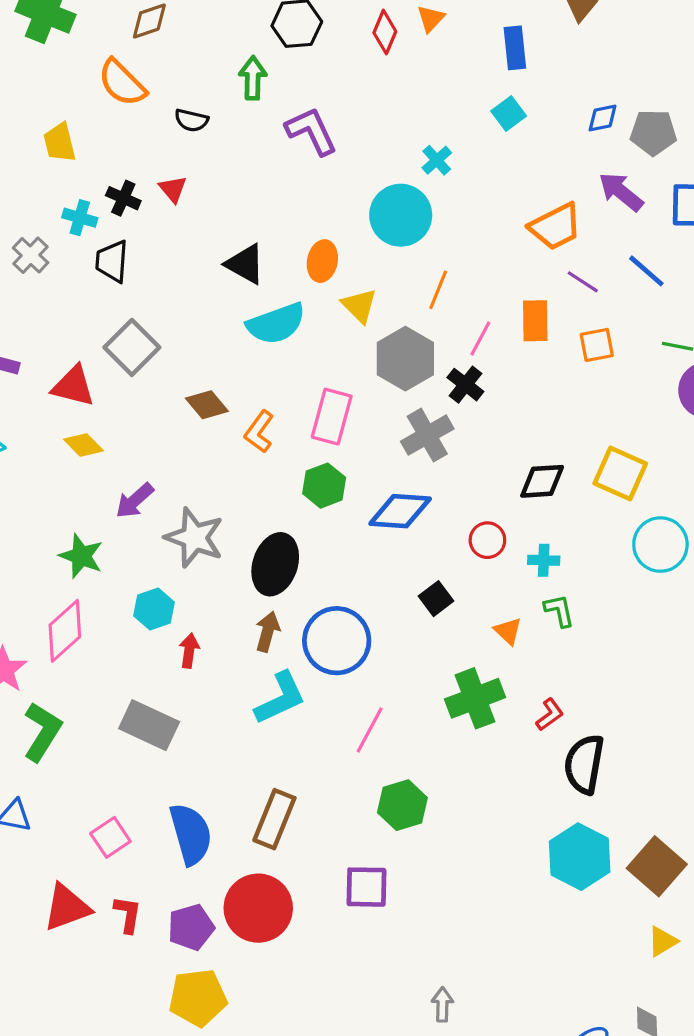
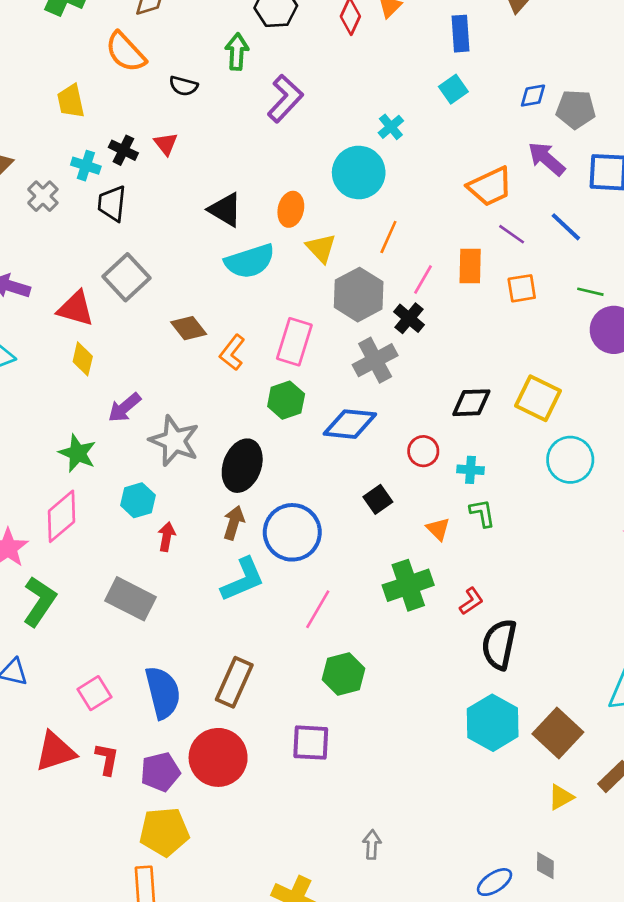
purple L-shape: (311, 131) -> (285, 98), turned 66
yellow diamond: (84, 445) -> (83, 359), turned 56

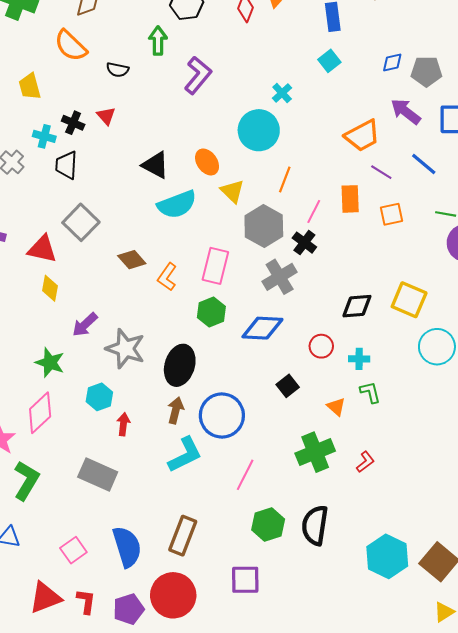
orange ellipse: (291, 209) -> (207, 162), turned -45
black semicircle: (499, 644) -> (315, 525), moved

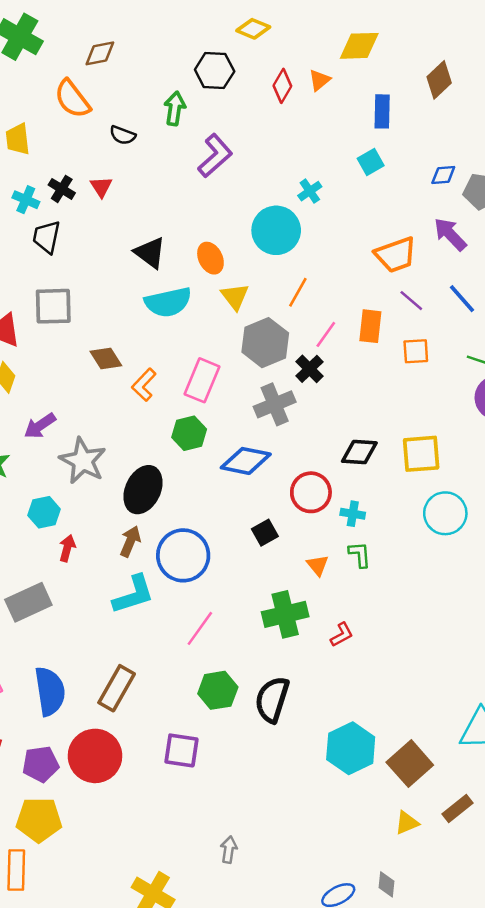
gray square: (81, 222) -> (53, 306), turned 36
yellow square: (409, 300) -> (421, 454), turned -36
red circle: (321, 346) -> (311, 492), size x1.4
gray rectangle: (98, 475) -> (28, 602), turned -57

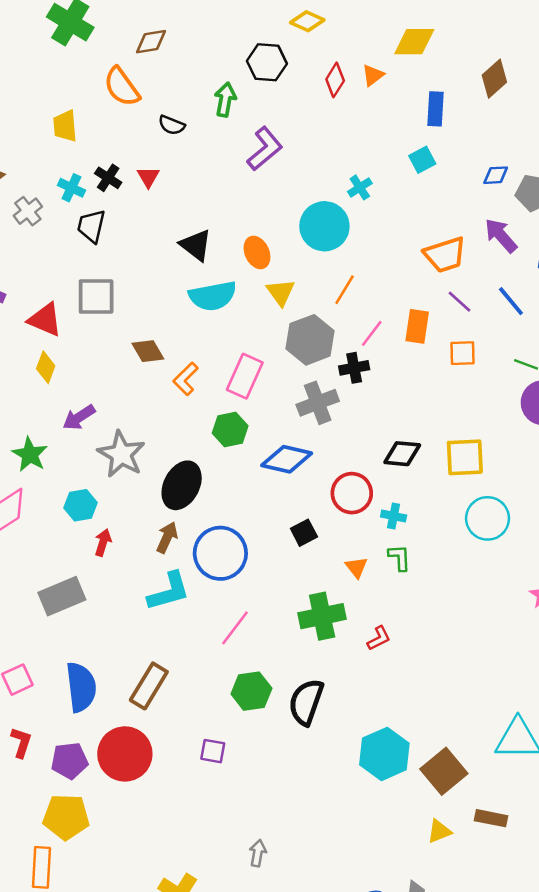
black cross: (310, 369) -> (354, 368), turned 32
purple square: (181, 750) -> (213, 751), size x0.7
brown rectangle: (458, 808) -> (491, 818), turned 48

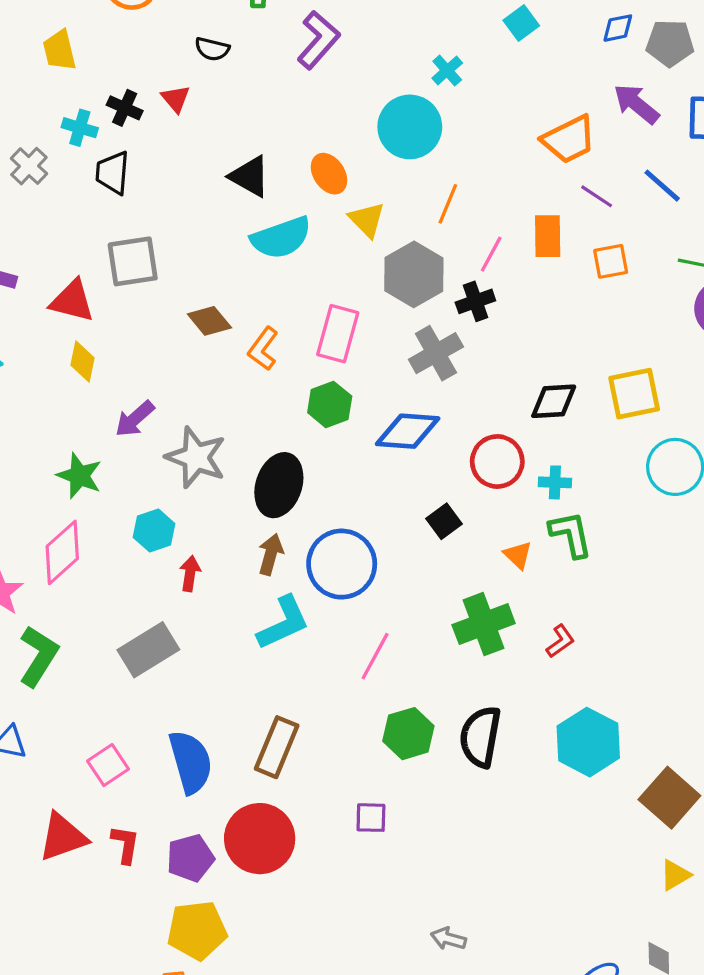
black semicircle: (172, 125) -> (212, 49), moved
green L-shape: (399, 558) -> (571, 534), size x1.4
cyan hexagon: (384, 754) -> (588, 742), moved
gray arrow: (258, 853) -> (448, 939), turned -76

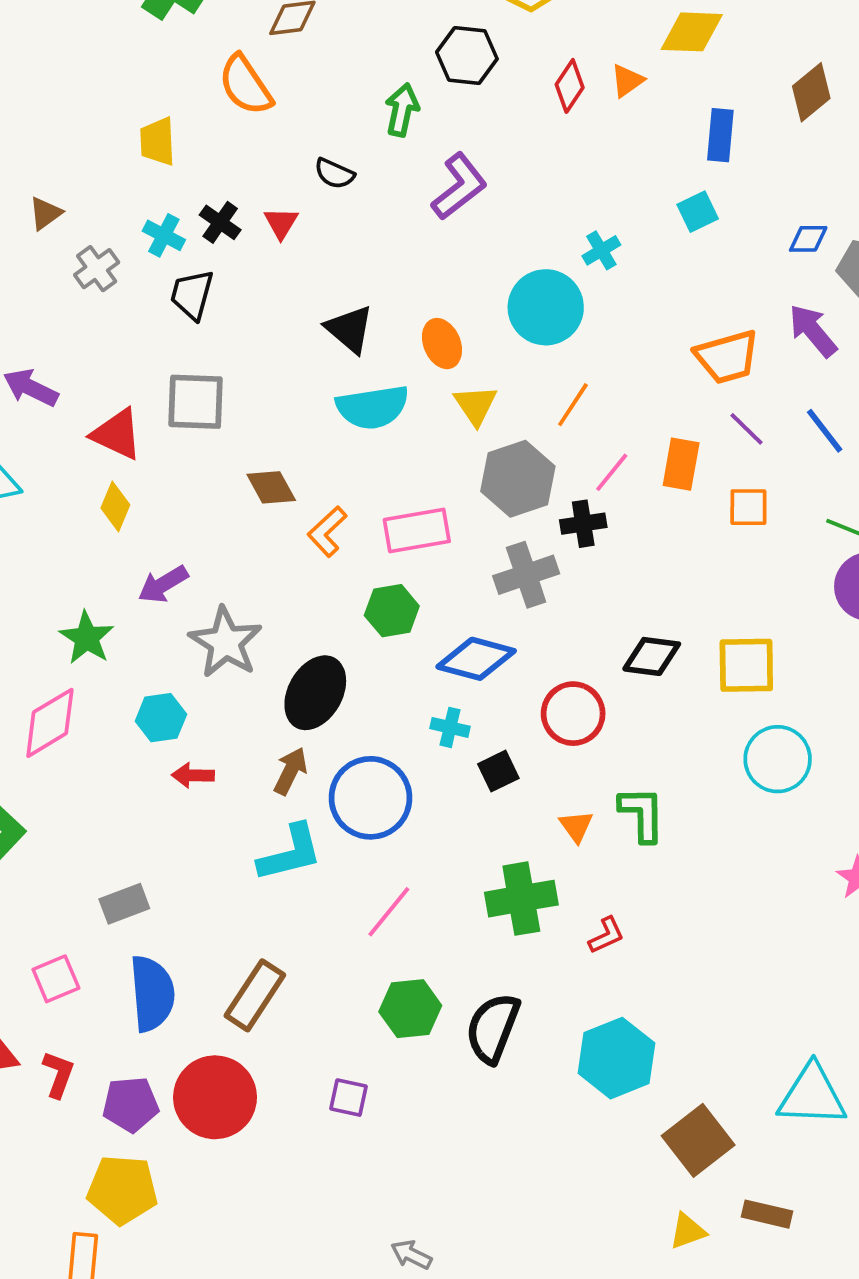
pink rectangle: (338, 334) -> (417, 530), turned 54
cyan cross: (555, 482) -> (450, 727), moved
red arrow: (190, 573) -> (193, 775), turned -108
gray rectangle: (148, 650) -> (124, 904), moved, size x0.7

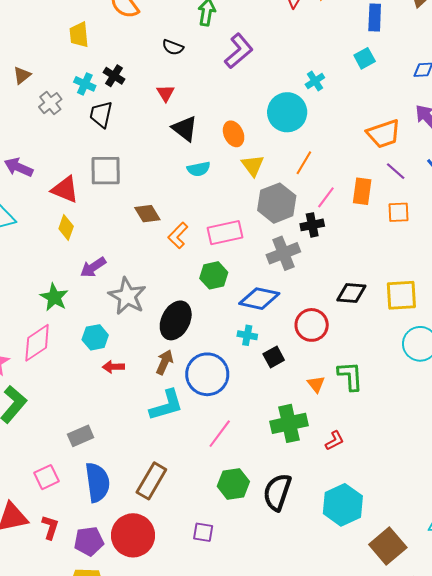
red triangle: (281, 223) -> (166, 93), moved
cyan semicircle: (372, 407) -> (199, 169), size x0.6

